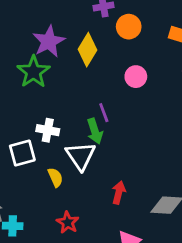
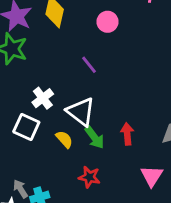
white cross: (48, 130) -> (43, 98), turned -30
green arrow: (95, 131) -> (94, 137), moved
white square: (22, 153) -> (26, 127), turned -32

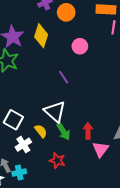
white cross: (43, 98) -> (23, 145), moved
pink triangle: (152, 176) -> (101, 149), moved

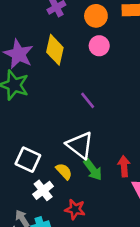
orange circle: (66, 12) -> (96, 16), moved
pink circle: (80, 46) -> (99, 46), moved
red star: (57, 161) -> (75, 209), moved

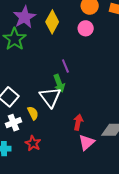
green arrow: (93, 170) -> (59, 83), moved

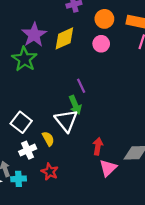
yellow diamond: (52, 22) -> (64, 38), turned 40

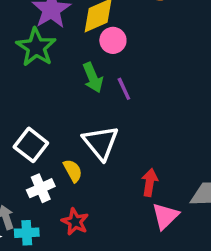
pink circle: (101, 44) -> (113, 40), moved
green arrow: (75, 105) -> (93, 78), moved

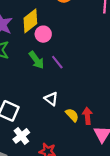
white triangle: (101, 143) -> (51, 99), size x0.6
yellow semicircle: (73, 171) -> (72, 115), moved

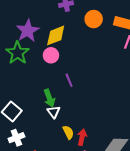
pink circle: (43, 34) -> (51, 55), moved
green arrow: (36, 60) -> (49, 98), moved

